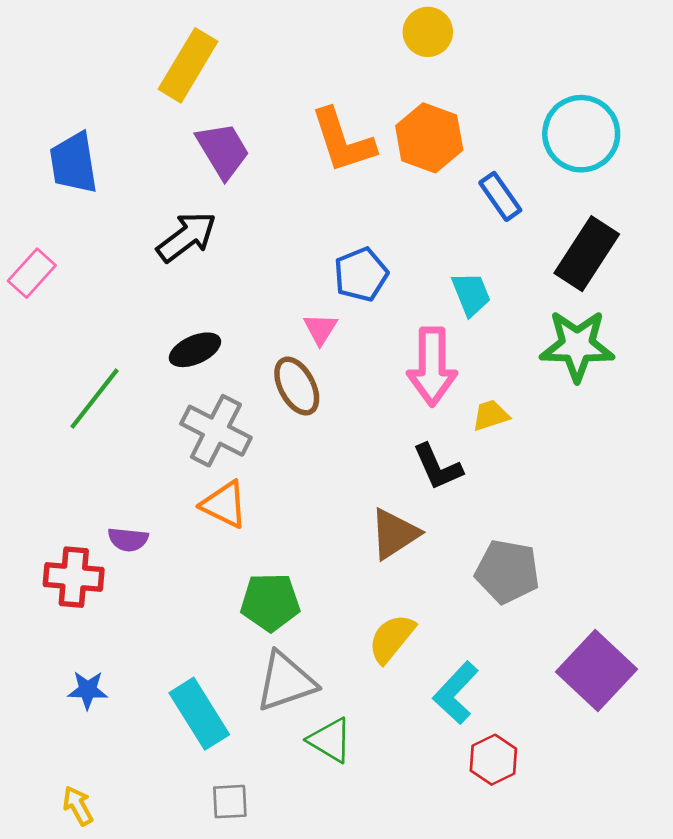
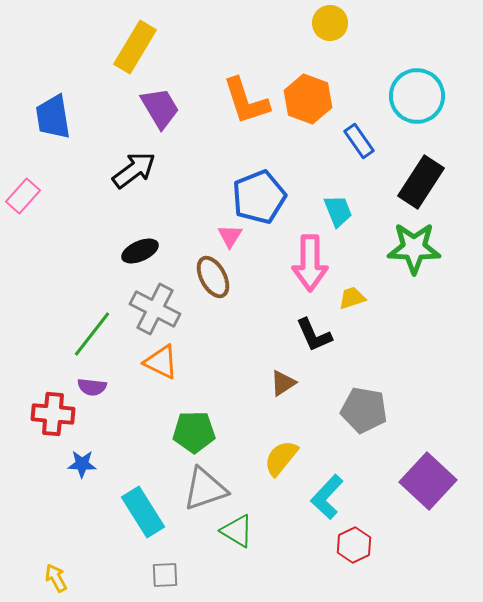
yellow circle: (428, 32) -> (330, 23), moved
blue pentagon: (361, 274) -> (259, 197), size x1.4
green line: (95, 399) -> (92, 334), moved
brown triangle: (394, 534) -> (283, 383), size x0.7
blue star: (88, 690) -> (82, 464), moved

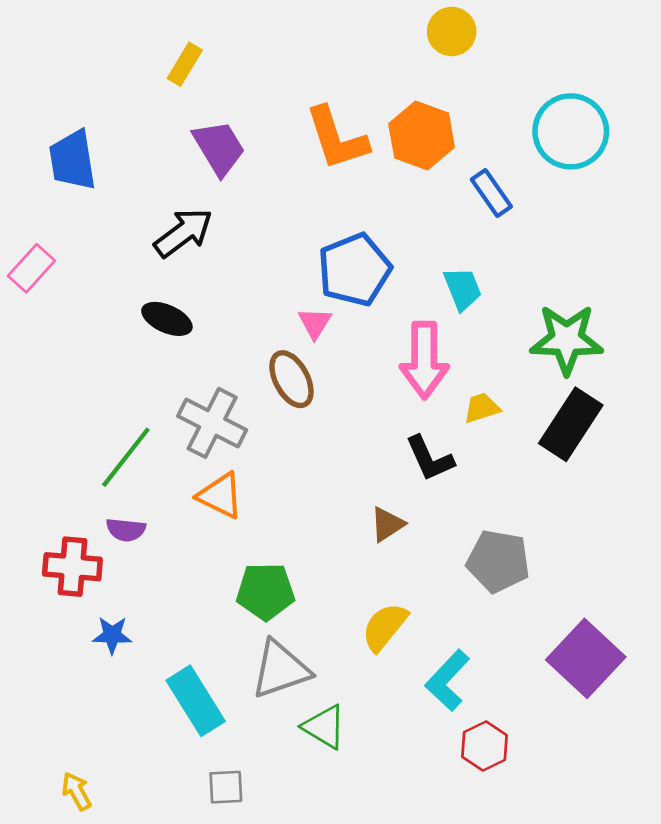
yellow rectangle: (135, 47) -> (185, 64), size x0.6
black rectangle: (421, 182) -> (571, 424), moved
black ellipse: (140, 251) -> (167, 319), moved, turned 48

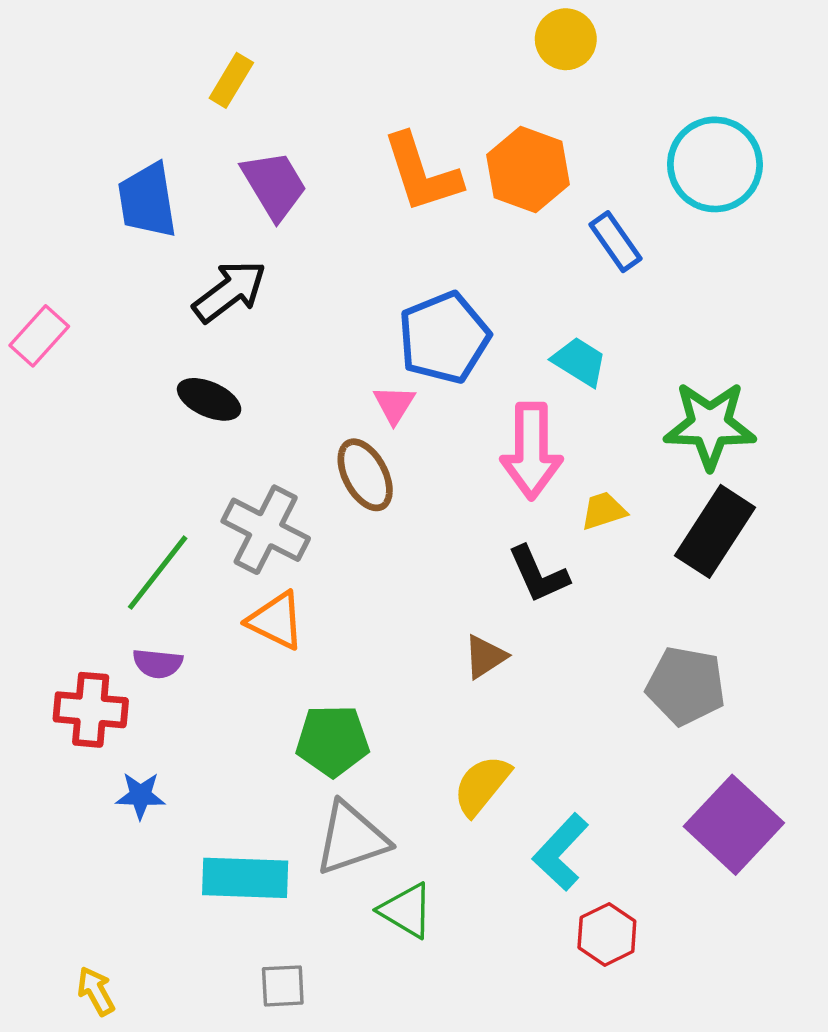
blue trapezoid: (72, 160) -> (147, 200), moved
cyan trapezoid: (463, 289) -> (579, 362), turned -36
gray pentagon: (498, 561) -> (686, 686), moved
cyan rectangle: (196, 701) -> (245, 878), turned -56

